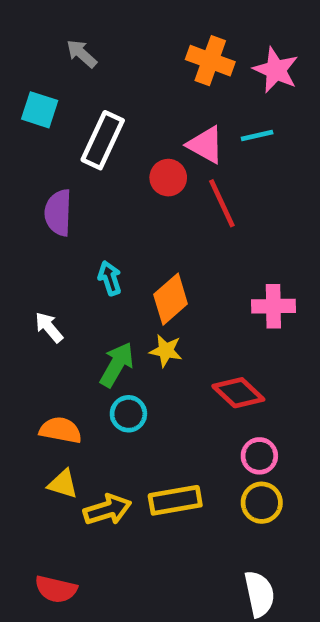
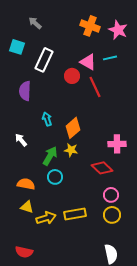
pink cross: (273, 306) -> (117, 144), moved

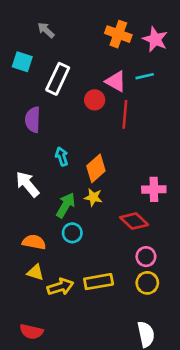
red line: (95, 87) -> (125, 114), turned 30
white arrow: (21, 140) -> (27, 184), size x1.5

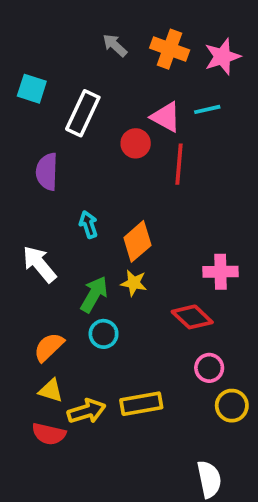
gray arrow: (46, 30) -> (115, 45), moved
pink star: (155, 39) -> (222, 57), turned 30
orange semicircle: (34, 242) -> (49, 347), turned -55
yellow circle: (147, 283) -> (232, 406), moved
red semicircle: (31, 332) -> (49, 434), moved

